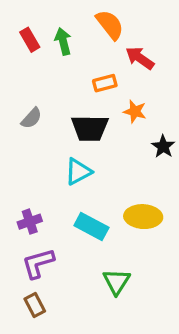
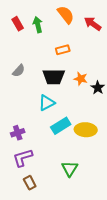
red arrow: (140, 58) -> (93, 24), moved
orange star: (135, 111) -> (81, 79), moved
cyan rectangle: (91, 227) -> (61, 126), moved, turned -60
brown rectangle: (35, 305) -> (30, 183), moved

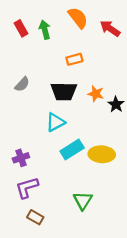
brown rectangle: (30, 183) -> (35, 217), turned -32

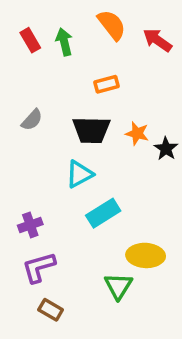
yellow ellipse: (102, 154) -> (146, 255), moved

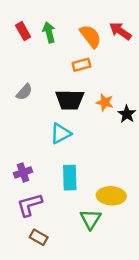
orange semicircle: (112, 25) -> (90, 36), moved
cyan rectangle: (103, 213) -> (70, 178), moved, turned -60

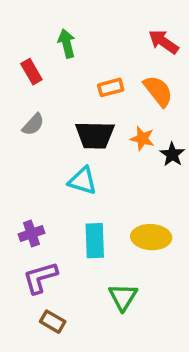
red rectangle: (23, 31) -> (31, 72), moved
orange semicircle: (90, 36) -> (158, 91), moved
cyan triangle: (61, 134) -> (82, 181), turned 45
yellow ellipse: (111, 196) -> (151, 237), moved

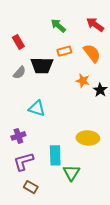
green arrow: (67, 43) -> (58, 26), moved, turned -35
black trapezoid: (95, 135) -> (42, 65), moved
cyan triangle: (82, 181) -> (37, 108), moved
cyan rectangle: (95, 241) -> (55, 155), moved

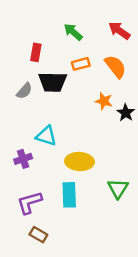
red rectangle: (18, 42) -> (36, 52), moved, turned 40
purple cross: (18, 136) -> (23, 159), moved
yellow ellipse: (88, 138) -> (79, 161), moved
green triangle: (72, 173) -> (118, 188), moved

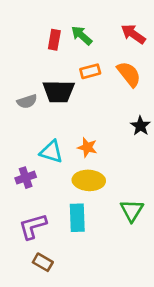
red rectangle: (36, 52) -> (54, 40), moved
gray semicircle: (24, 91) -> (27, 101), turned 30
orange star: (104, 101) -> (87, 147), moved

